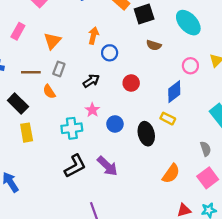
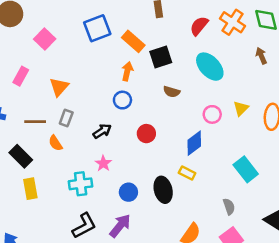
orange arrow: (93, 36) -> (127, 71), moved
blue circle: (115, 124) -> (128, 192), moved
purple arrow: (107, 166) -> (120, 226), turned -95

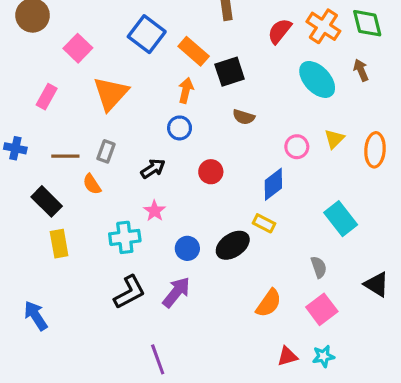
blue square: (97, 28) -> (147, 34), turned -32
cyan ellipse: (210, 67) -> (317, 79), moved
orange triangle: (59, 87) -> (111, 94), moved, size x1.4
black ellipse: (163, 190) -> (233, 245), turned 70

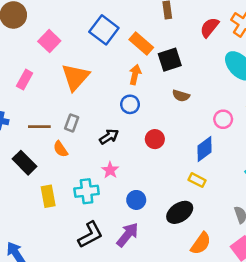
yellow rectangle: (59, 244) -> (48, 196), moved
black ellipse: (233, 245) -> (180, 212), moved

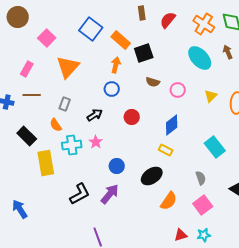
red semicircle: (209, 27) -> (168, 20), moved
pink circle: (223, 119) -> (178, 90), moved
brown line: (39, 127) -> (32, 95), moved
cyan cross: (87, 191) -> (72, 145), moved
yellow rectangle: (48, 196) -> (46, 163), size x1.4

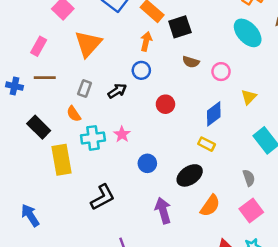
yellow triangle: (211, 96) -> (249, 97), moved
black arrow: (95, 115) -> (117, 91), moved
purple arrow: (110, 194) -> (163, 210), moved, turned -55

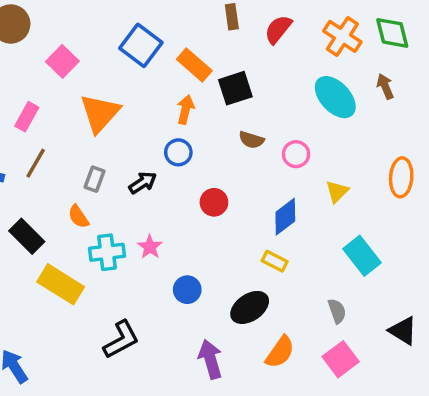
brown line: (45, 78) -> (36, 163), turned -60
yellow rectangle: (62, 160) -> (61, 284), turned -48

